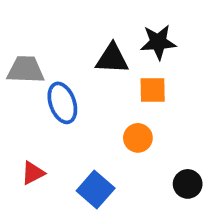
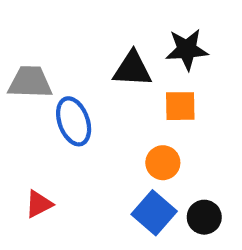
black circle: (188, 184) -> (204, 217), moved
blue square: (96, 189) -> (154, 213), moved

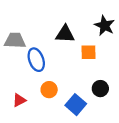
black star: (187, 49) -> (105, 26), moved, turned 30
orange circle: (163, 163) -> (49, 90), moved
black circle: (204, 217) -> (100, 89), moved

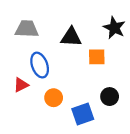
gray trapezoid: (15, 40) -> (27, 29), moved
red triangle: (19, 100) -> (21, 85), moved
blue square: (76, 105) -> (83, 114), turned 30

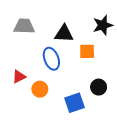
black star: (114, 28) -> (103, 25), turned 30
blue ellipse: (40, 65) -> (51, 59), moved
orange circle: (54, 98) -> (40, 89), moved

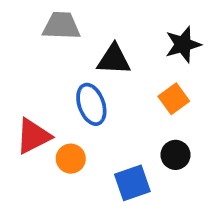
gray trapezoid: (24, 26) -> (61, 26), moved
orange square: (87, 51) -> (174, 99), moved, turned -35
red triangle: (19, 77) -> (33, 136), size x1.5

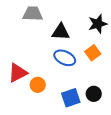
blue ellipse: (91, 104) -> (65, 58), moved, turned -45
black circle: (176, 155) -> (94, 94), moved

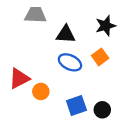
black circle: (94, 94) -> (102, 110), moved

